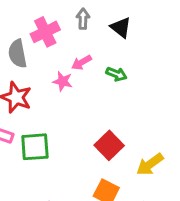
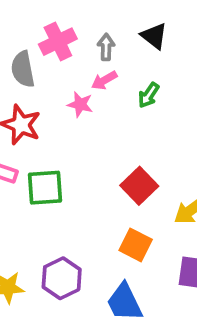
gray arrow: (83, 19) -> (106, 47), moved
green arrow: (116, 74) -> (149, 95), turned 102

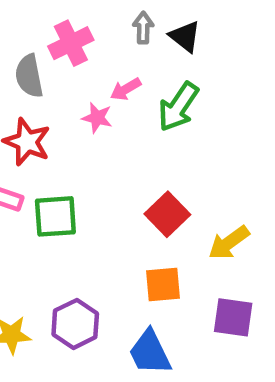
gray arrow: (106, 47) -> (143, 28), moved
green arrow: (149, 95) -> (178, 107), size x1.6
orange square: (136, 245) -> (163, 284), turned -32

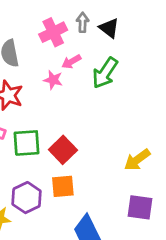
pink cross: (71, 43) -> (53, 32), moved
red square: (167, 214) -> (63, 150), moved
orange square: (163, 284) -> (63, 186), moved
purple hexagon: (75, 324) -> (27, 198), moved

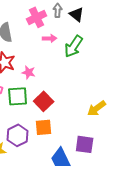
pink arrow: (71, 62) -> (50, 38), turned -152
pink star: (53, 80) -> (29, 72), moved
purple square: (140, 207) -> (85, 144), moved

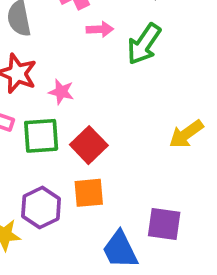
yellow arrow: (97, 108) -> (186, 134), moved

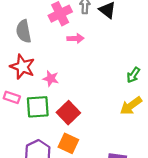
green arrow: (144, 44) -> (133, 75), moved, size x0.6
orange square: (89, 193) -> (68, 143), turned 30

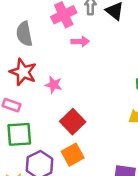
green square: (38, 107) -> (19, 134), moved
orange square: (68, 143) -> (73, 155), turned 36

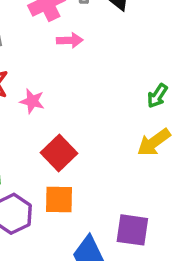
orange square: (73, 155) -> (59, 200), turned 30

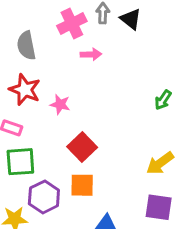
yellow arrow: (154, 142) -> (160, 163), moved
purple square: (132, 230) -> (159, 207), moved

